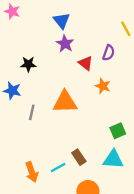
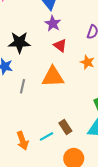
red triangle: (86, 63) -> (60, 45), moved
black star: (28, 64) -> (19, 42), size x1.5

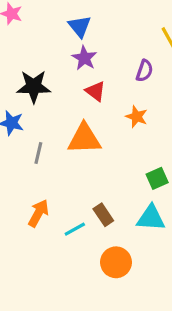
orange arrow: (22, 141) -> (38, 213), moved, turned -132

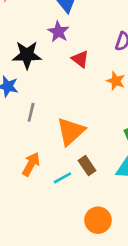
purple star: (84, 58) -> (58, 32), moved
orange triangle: (84, 139) -> (71, 131), moved, turned -40
orange circle: (116, 262) -> (98, 220), moved

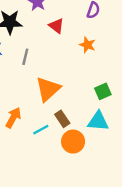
gray line: (31, 112) -> (25, 57), moved
orange circle: (98, 220) -> (73, 142), moved

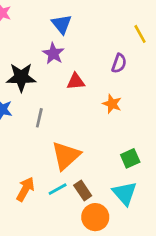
red triangle: (56, 26) -> (76, 81), turned -42
cyan triangle: (98, 121) -> (125, 193), turned 45
cyan line: (41, 130) -> (58, 189), moved

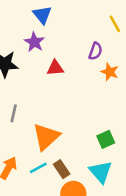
orange star: (112, 104) -> (110, 72), moved
gray line: (39, 118) -> (14, 113), moved

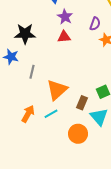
purple star: (34, 42) -> (65, 17), moved
brown rectangle: (62, 169) -> (82, 103), moved, turned 56

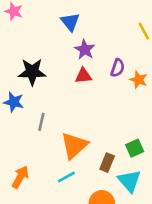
purple semicircle: (95, 24) -> (118, 68), moved
orange arrow: (28, 114) -> (20, 177), moved

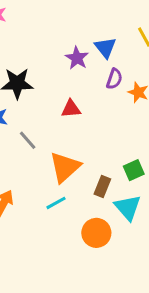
blue triangle: (70, 22) -> (105, 48), moved
red triangle: (83, 76) -> (71, 109), moved
gray line: (41, 122) -> (28, 140), turned -54

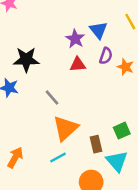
red triangle: (71, 109) -> (78, 64), moved
gray line: (28, 140) -> (52, 98), moved
brown rectangle: (102, 187) -> (96, 144), turned -35

